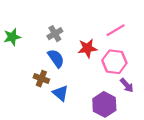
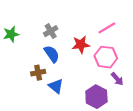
brown cross: (41, 79) -> (38, 73), turned -32

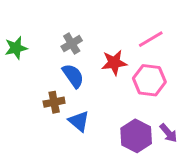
purple arrow: (117, 79) -> (168, 133), moved

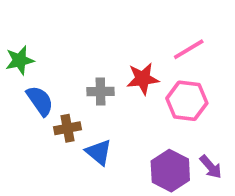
gray cross: (72, 44) -> (101, 92), moved, turned 30
blue semicircle: (73, 76) -> (40, 101), moved

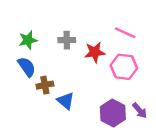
pink line: (189, 49) -> (125, 33), turned 55
green star: (20, 60) -> (28, 40), moved
gray cross: (101, 92) -> (67, 40), moved

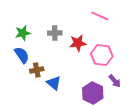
pink line: (125, 33) -> (100, 16), moved
purple arrow: (140, 111) -> (115, 81), moved

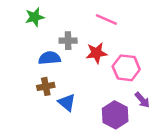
pink line: (100, 16) -> (106, 20), moved
green star: (23, 33) -> (35, 17), moved
blue semicircle: (22, 55) -> (49, 58), moved, turned -60

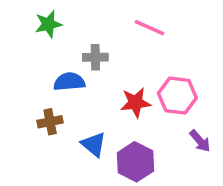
red star: (97, 53) -> (135, 103), moved
brown cross: (46, 86) -> (50, 122), moved
purple hexagon: (115, 115) -> (135, 162), moved

